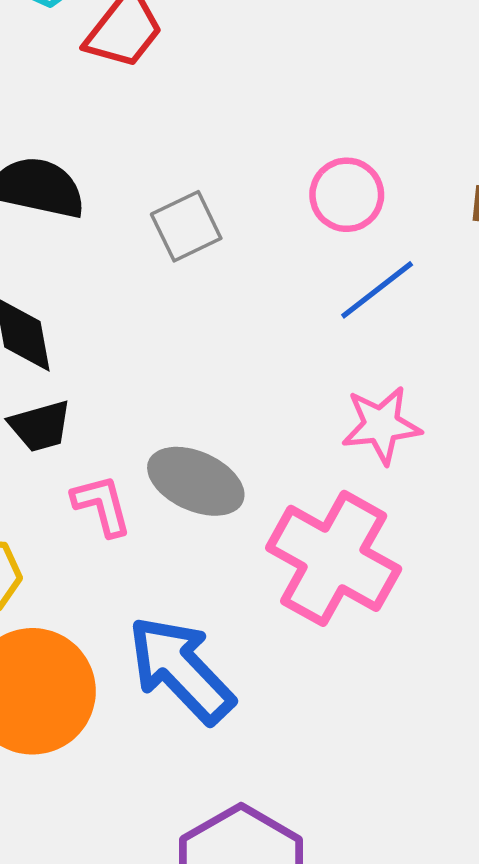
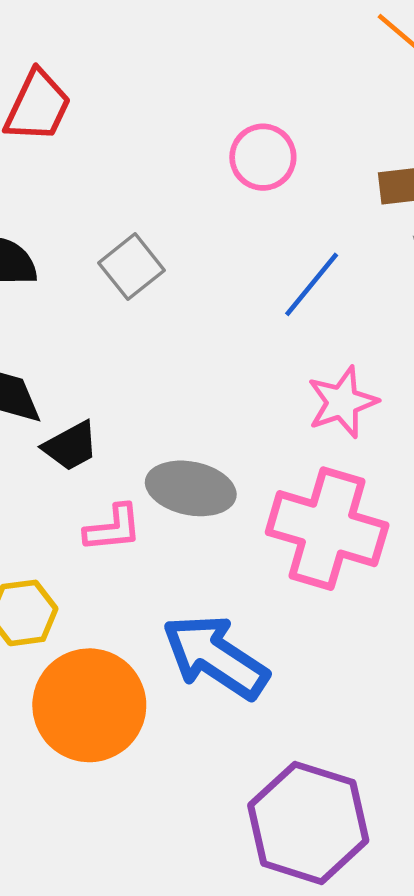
pink circle: (347, 195) -> (263, 157), moved
black trapezoid: (40, 426) -> (71, 446), moved
pink L-shape: (102, 505) -> (113, 528), turned 112

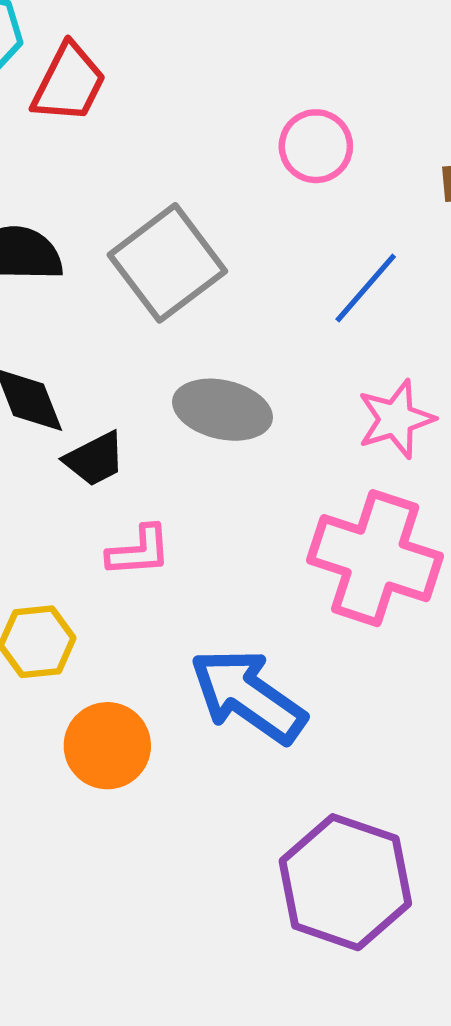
gray square: (131, 267) -> (167, 263), size x1.6
gray ellipse: (191, 488) -> (222, 410), moved
orange circle: (89, 705) -> (107, 746), size x0.7

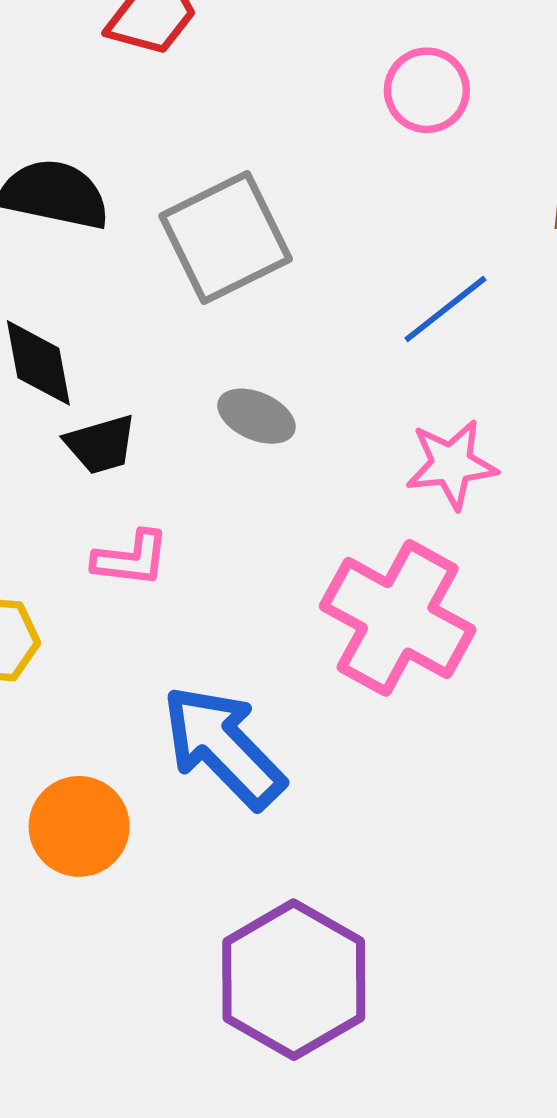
pink circle: (316, 146) -> (427, 90), moved
gray ellipse: (222, 410) -> (256, 416), size x0.7
orange circle: (107, 746) -> (79, 826), moved

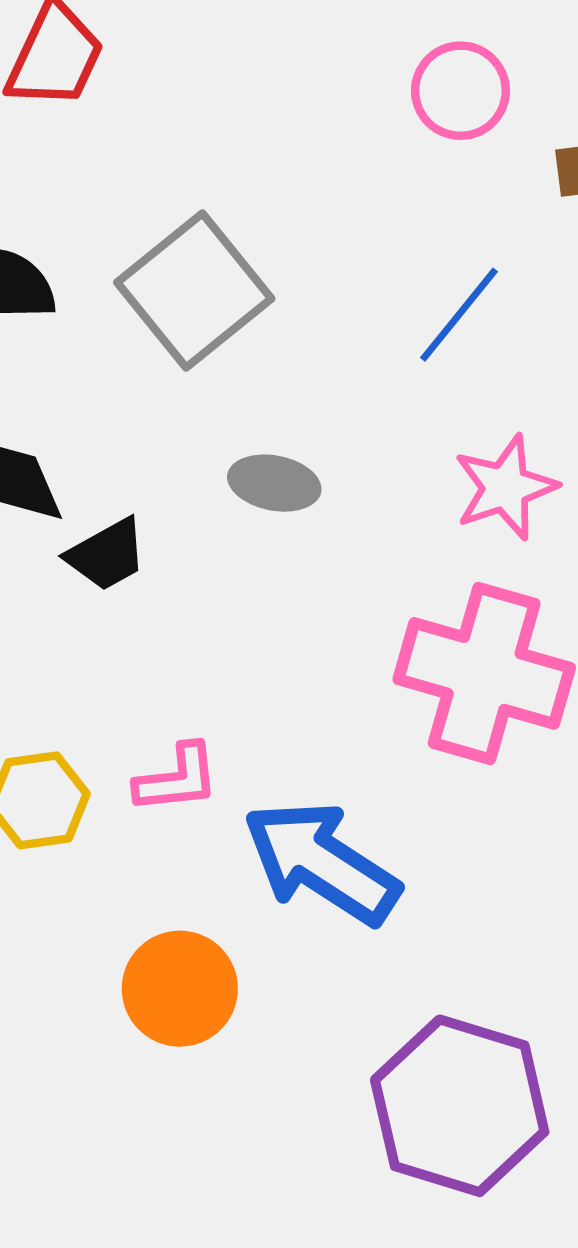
pink circle: (427, 90) -> (460, 91), moved
pink L-shape: (131, 559) -> (177, 779), moved

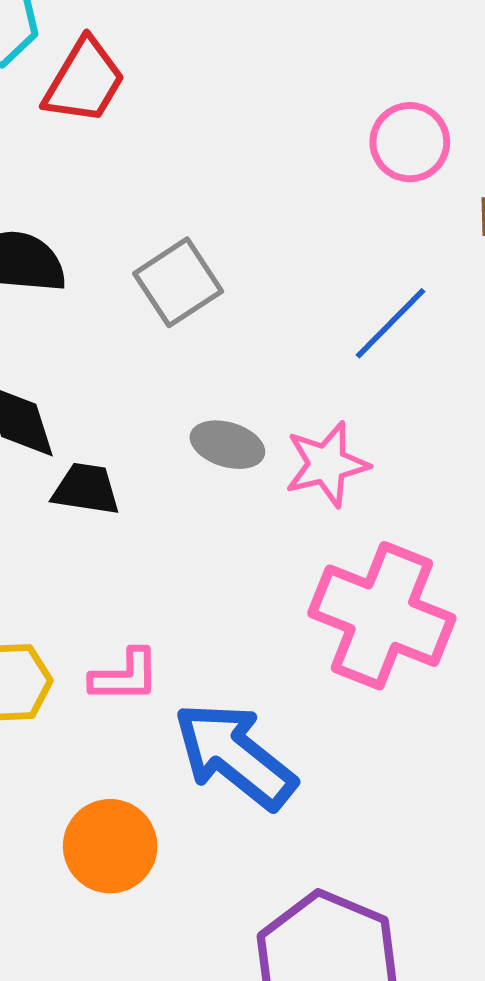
gray square: (194, 290) -> (178, 282), size x0.7
pink star: (505, 487) -> (327, 464), moved
black trapezoid: (107, 555) -> (86, 489), turned -148

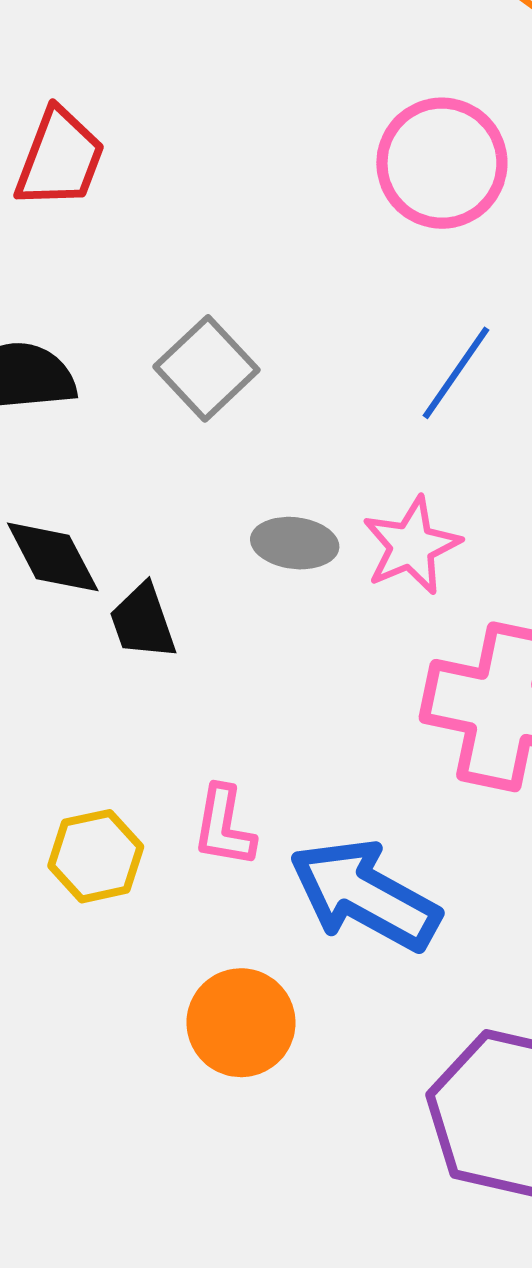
pink circle: (410, 142) -> (442, 163), size x1.4
black trapezoid: (86, 489) -> (143, 622), turned -108
pink L-shape: (125, 676) -> (224, 826), turned 110

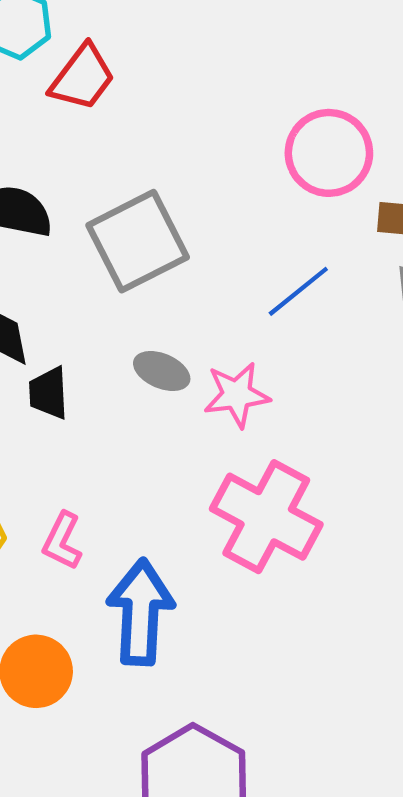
gray square: (206, 368) -> (138, 241), size x1.5
blue arrow: (365, 895) -> (140, 612), turned 48

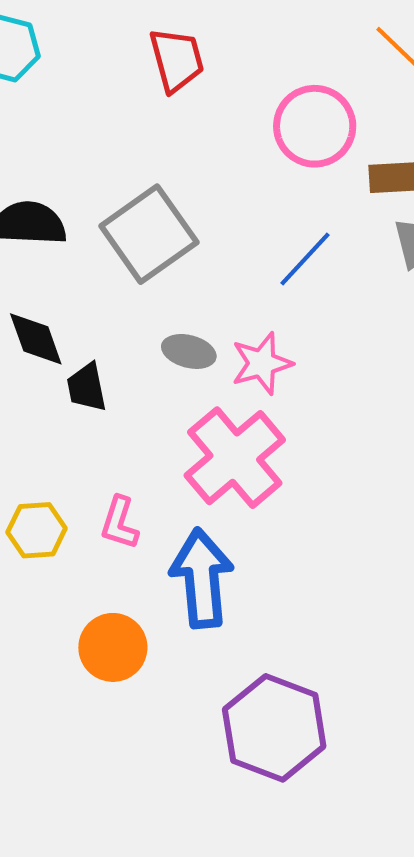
red trapezoid: (82, 78) -> (177, 60), moved, turned -44
pink cross: (266, 517) -> (235, 458), moved, turned 30

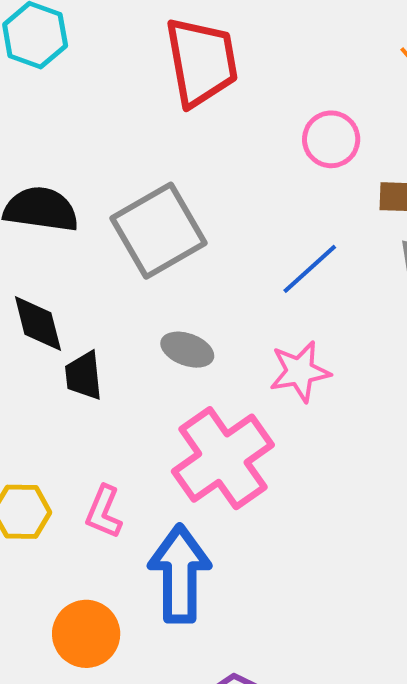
red trapezoid: (177, 60) -> (201, 62), size x1.4
pink circle: (315, 126) -> (331, 139), size x0.7
pink star: (262, 363) -> (300, 371), moved

